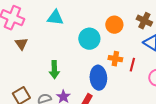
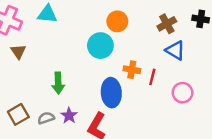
cyan triangle: (55, 18) -> (47, 14), moved
brown cross: (144, 21) -> (167, 24), turned 35
orange circle: (114, 25) -> (117, 21), moved

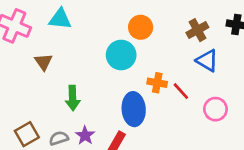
brown triangle: (18, 52) -> (43, 62), moved
red line: (152, 77) -> (181, 91), turned -56

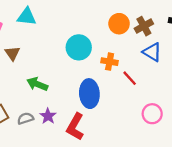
orange circle: (141, 27) -> (119, 24), moved
orange cross: (157, 83) -> (110, 62), moved
green arrow: (73, 98) -> (37, 84), turned 114
pink circle: (215, 109) -> (152, 114), moved

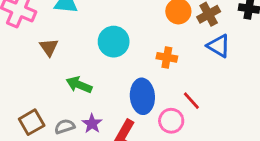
cyan circle: (79, 47) -> (114, 42), moved
red line: (130, 78) -> (191, 101), moved
pink circle: (152, 114) -> (171, 121), moved

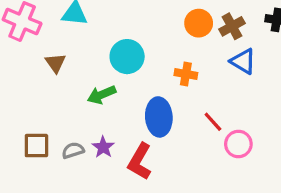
green arrow: (79, 85) -> (102, 95), moved, turned -45
pink circle: (171, 121) -> (238, 144), moved
brown square: (32, 122) -> (36, 146), turned 30

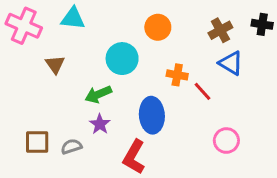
orange circle: (199, 23) -> (158, 27), moved
red line: (213, 122) -> (203, 91), moved
purple star: (103, 147) -> (100, 124), moved

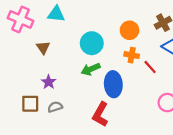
orange circle: (158, 27) -> (130, 30), moved
green arrow: (98, 94) -> (91, 69), moved
purple star: (100, 124) -> (49, 82), moved

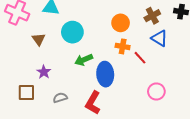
cyan circle: (92, 43) -> (72, 32), moved
gray semicircle: (55, 107) -> (60, 98), moved

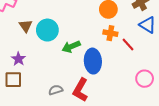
cyan circle: (72, 32) -> (47, 30), moved
purple star: (44, 72) -> (18, 59), moved
gray semicircle: (60, 98) -> (56, 90), moved

